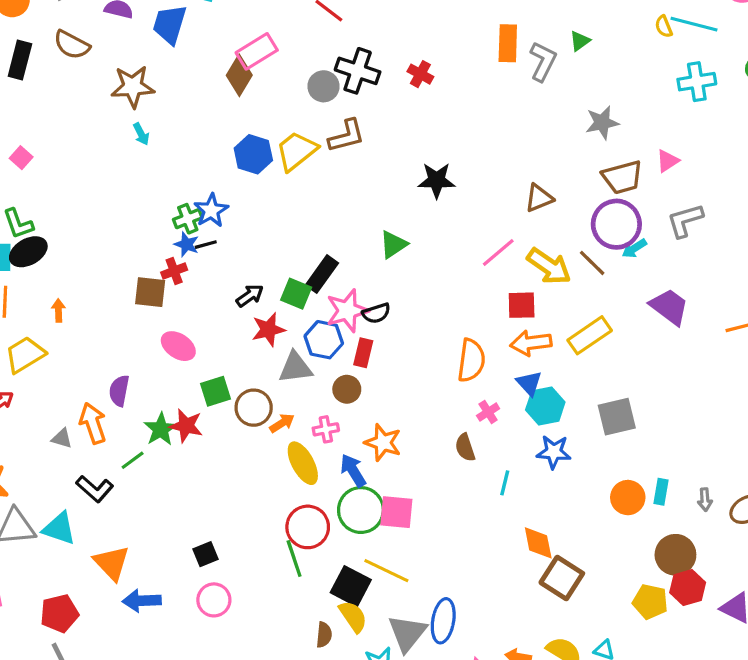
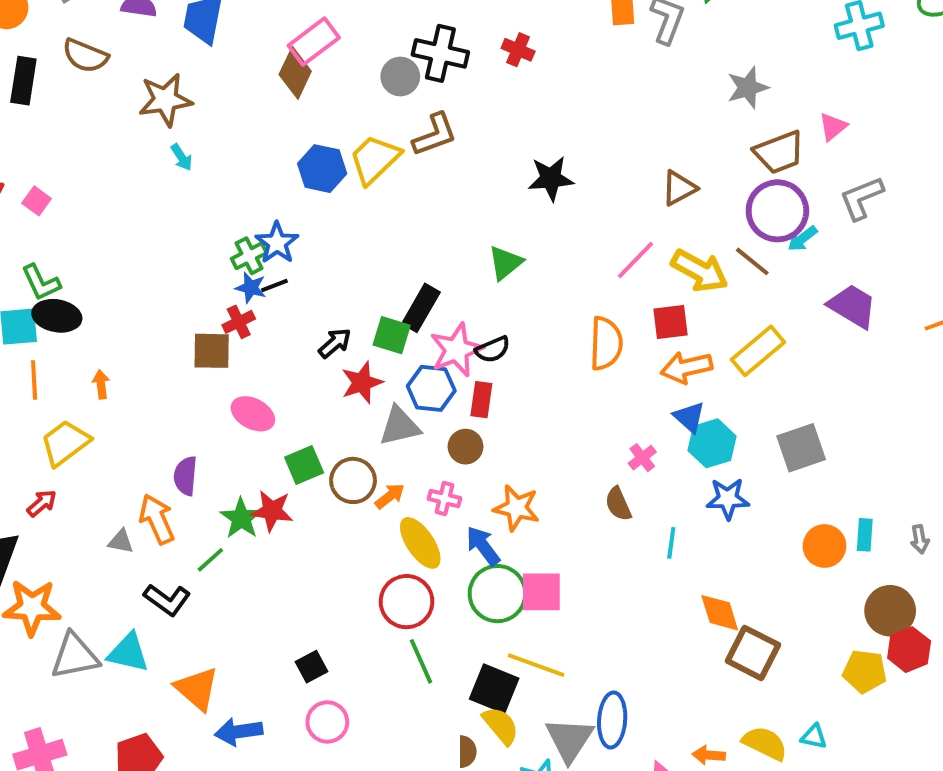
black ellipse: (28, 252) -> (57, 316), turned 45
orange semicircle: (471, 360) -> (606, 343), moved
pink cross: (326, 429) -> (445, 498), turned 30
red circle: (308, 527) -> (406, 602), moved

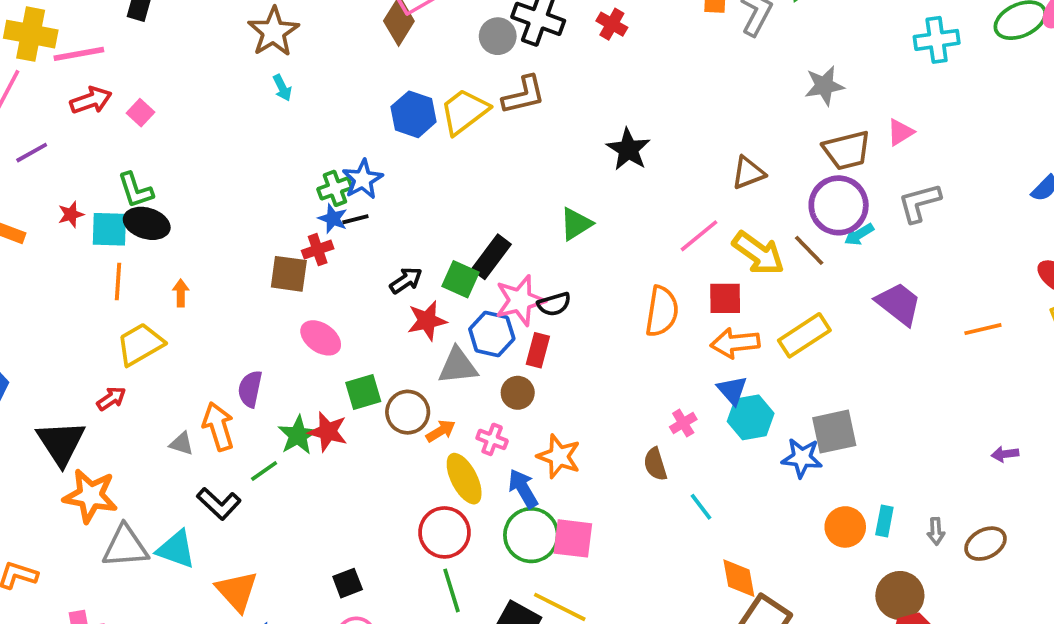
brown star: (165, 100) -> (273, 32), turned -30
black star: (551, 178) -> (628, 149), turned 30
blue star: (728, 499) -> (802, 458), moved
cyan line: (671, 543) -> (701, 507), turned -52

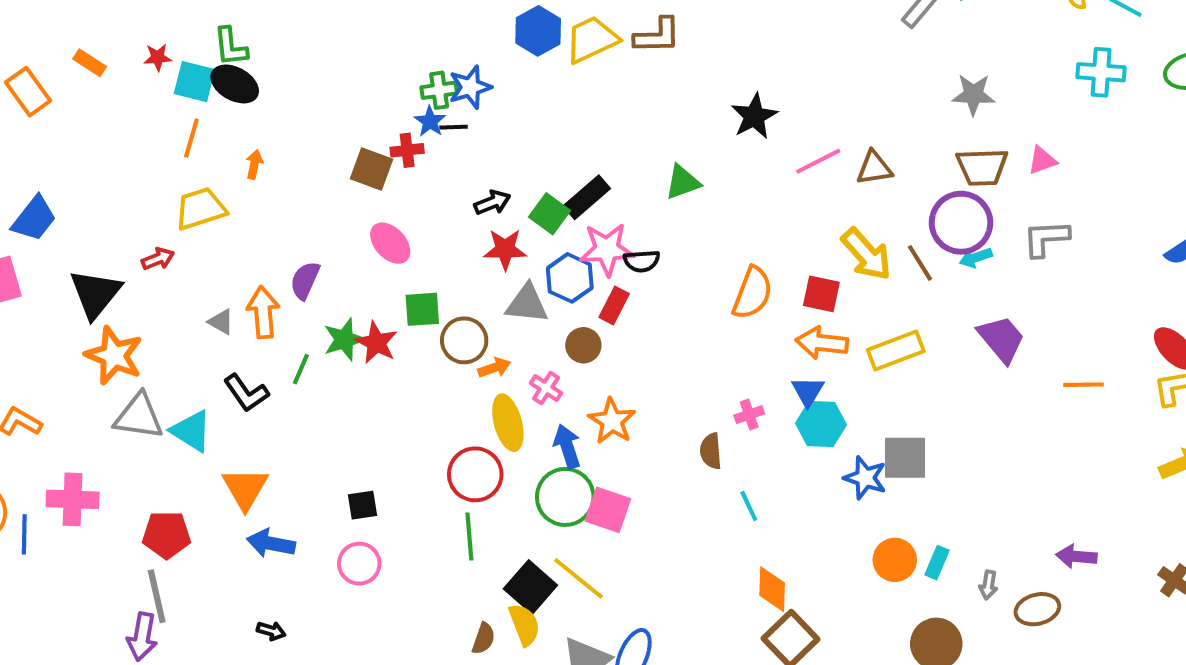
pink line: (699, 236) -> (818, 161), moved
purple arrow: (1005, 454) -> (1076, 556), moved, size x1.4
green line: (264, 471) -> (301, 369), turned -44

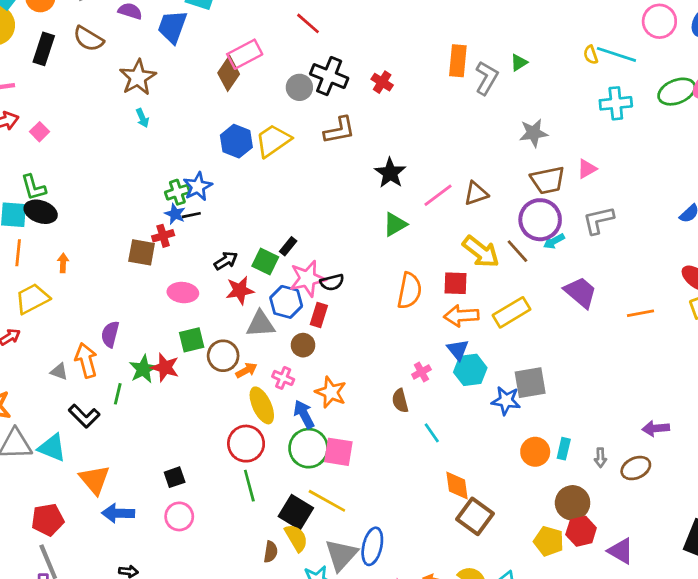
brown L-shape: (657, 36) -> (339, 130), moved
green triangle: (683, 182) -> (395, 224), moved
black rectangle: (587, 197) -> (288, 246), size x0.6
pink ellipse: (390, 243) -> (183, 293), moved, turned -32

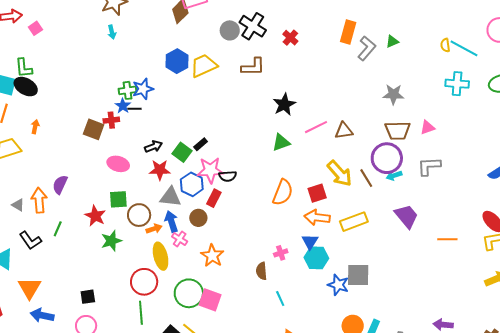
red square: (455, 283) -> (317, 193), turned -30
green star: (143, 369) -> (111, 241), moved
blue arrow: (304, 414) -> (171, 221), moved

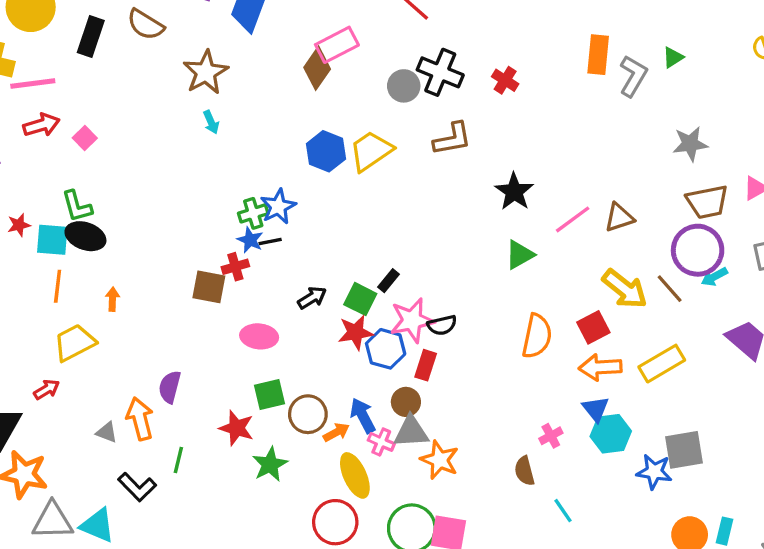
red star: (160, 170) -> (356, 332), moved
gray triangle: (170, 197) -> (411, 432), moved

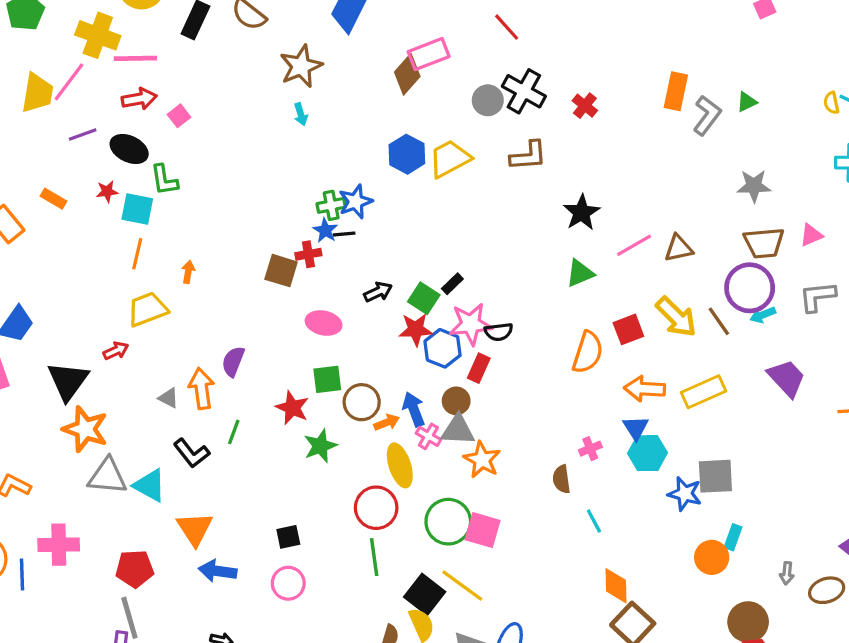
black ellipse: (85, 236) -> (129, 149), moved
red square: (593, 327) -> (628, 329), moved
cyan rectangle: (724, 531) -> (733, 537), moved

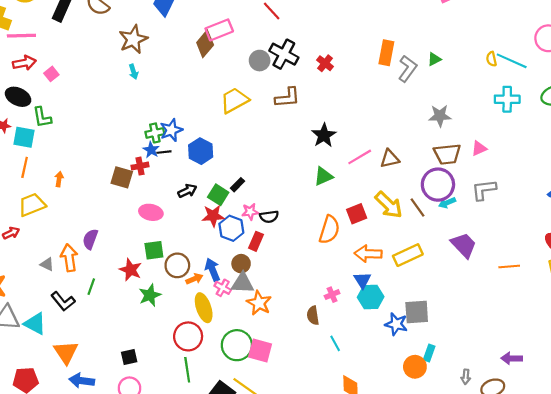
blue hexagon: (407, 154) -> (201, 151), moved
pink star: (471, 324) -> (250, 212), size x0.6

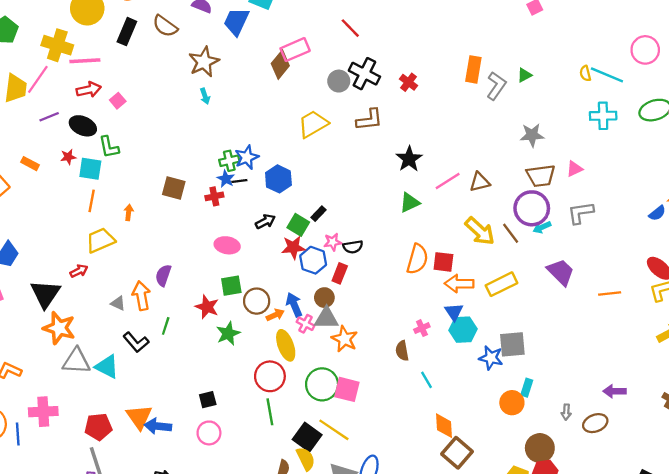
brown square: (122, 177) -> (174, 188), moved
red square: (357, 214) -> (443, 262), moved, turned 30
orange triangle: (66, 352) -> (139, 417), moved

